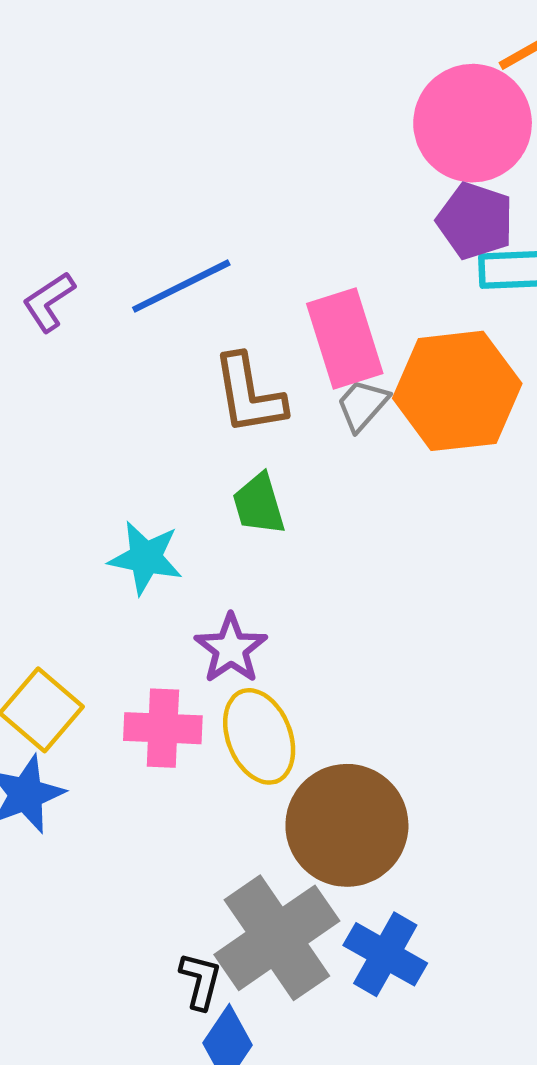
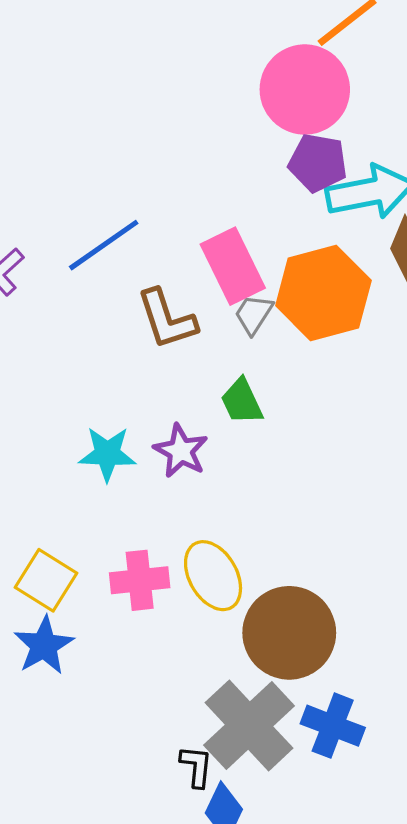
green trapezoid: (259, 504) -> (242, 401), moved
purple star: (231, 649) -> (181, 451), moved

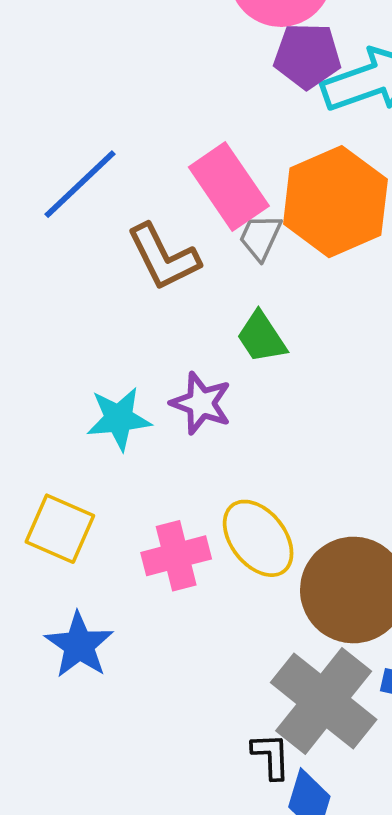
yellow square: (46, 580) -> (60, 529), moved

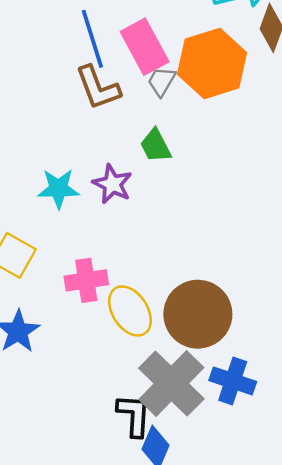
blue line: (80, 184) -> (92, 39), moved, turned -70
yellow ellipse: (258, 538) -> (130, 311), moved
black L-shape: (271, 756) -> (134, 415), size x1.4

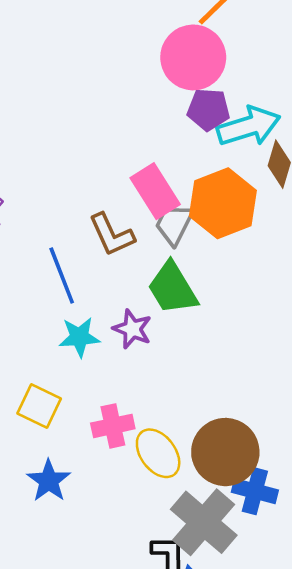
blue line: (92, 39) -> (62, 275), moved
gray trapezoid: (161, 81) -> (174, 224), size x1.4
green trapezoid: (156, 146) -> (172, 288), size x1.6
blue cross: (233, 381) -> (255, 491), moved

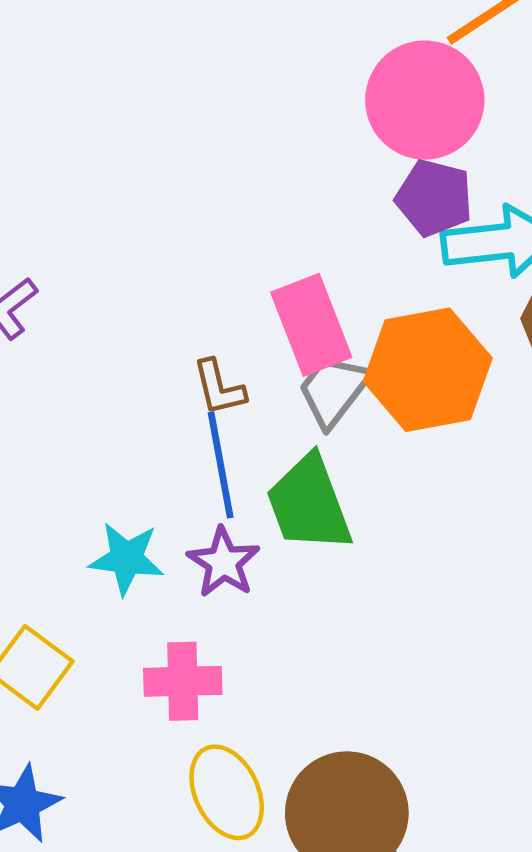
brown L-shape: (112, 235) -> (219, 388), size x0.7
blue line: (62, 275) -> (221, 465), moved
pink cross: (113, 426) -> (183, 681), moved

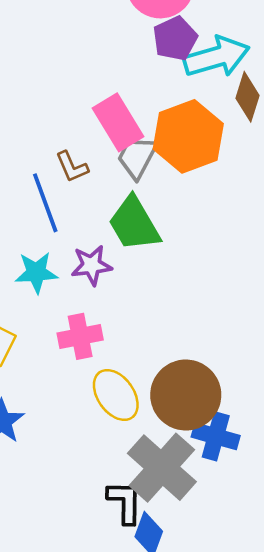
purple pentagon: (434, 198) -> (175, 39), turned -30
blue line: (221, 465) -> (45, 203), moved
purple star: (223, 562) -> (91, 265), turned -30

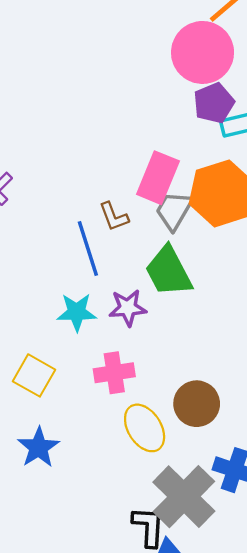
pink rectangle: (118, 122) -> (158, 178), turned 51
brown circle: (186, 395) -> (197, 404), moved, size x0.7

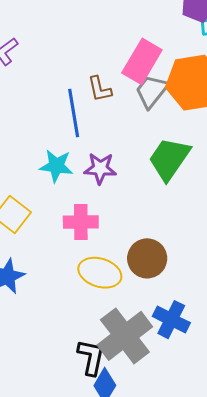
green trapezoid: (168, 271) -> (169, 159), moved, turned 54
yellow ellipse: (145, 428) -> (100, 273), turned -48

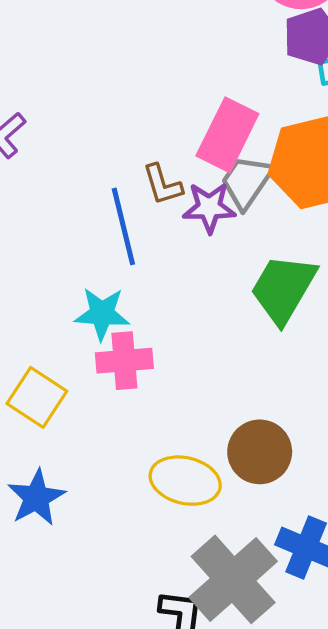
purple star: (100, 168) -> (209, 207), moved
pink cross: (81, 222) -> (124, 361), moved

